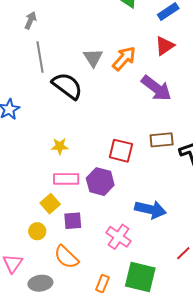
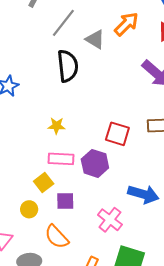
gray line: (40, 57) -> (63, 23), moved, turned 44
gray triangle: (93, 58) -> (95, 39), turned -30
orange arrow: (124, 58) -> (126, 24), moved
black semicircle: (67, 86) -> (68, 66), turned 44

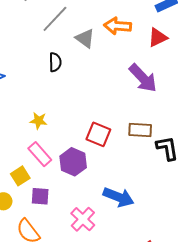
orange arrow: (126, 24) -> (118, 26), turned -136
black semicircle: (68, 66) -> (55, 62), size x0.6
pink rectangle: (61, 159) -> (40, 154), turned 40

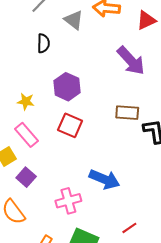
red square: (98, 134) -> (70, 125), moved
purple hexagon: (73, 162) -> (67, 87), moved
purple square: (40, 196) -> (26, 177), turned 36
pink cross: (83, 219) -> (68, 201), turned 30

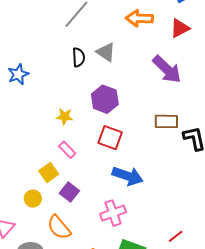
gray triangle: (74, 20) -> (106, 52), moved
pink rectangle: (26, 135) -> (67, 150), size x0.7
blue arrow: (104, 179) -> (128, 176), moved

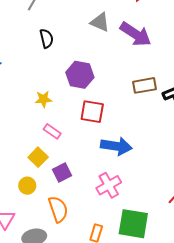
gray triangle: (106, 52) -> (100, 22), moved
purple square: (69, 192) -> (62, 173), turned 36
orange semicircle: (59, 227) -> (58, 209), turned -148

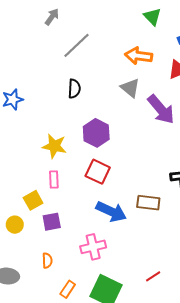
brown rectangle: (145, 85) -> (148, 203), moved
yellow star: (43, 99) -> (54, 146), size x1.4
pink rectangle: (52, 131) -> (54, 179), turned 36
orange semicircle: (58, 209) -> (47, 261), moved, size x0.6

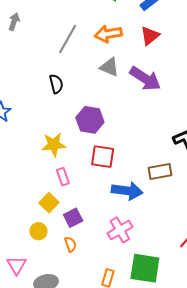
gray line: (76, 45) -> (68, 39), moved
orange semicircle: (47, 261) -> (70, 244), moved

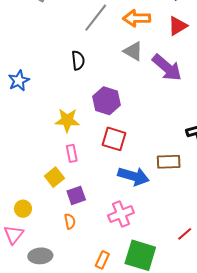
yellow circle: (38, 231) -> (23, 209), moved

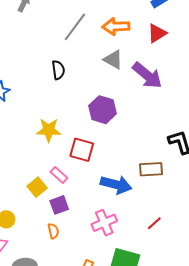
purple hexagon: (107, 101) -> (103, 110), moved
red square: (114, 139) -> (82, 150), moved
pink rectangle: (72, 153) -> (59, 175), moved, turned -36
red line: (185, 234) -> (154, 223), moved

